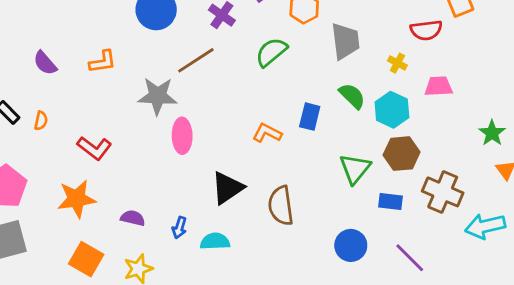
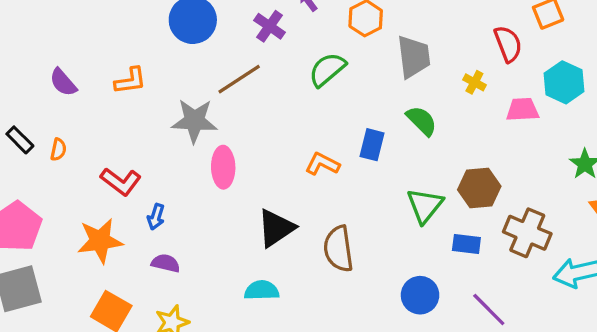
red semicircle: (426, 30) -> (508, 44), turned -104
cyan hexagon: (392, 110) -> (564, 82), moved
blue arrow: (179, 228) -> (156, 217), moved

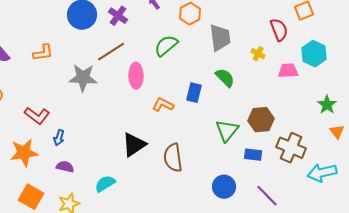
purple cross: (270, 26) -> (118, 16), moved
pink ellipse: (223, 167) -> (136, 76), moved
cyan semicircle: (262, 290) -> (105, 184), moved, turned -30

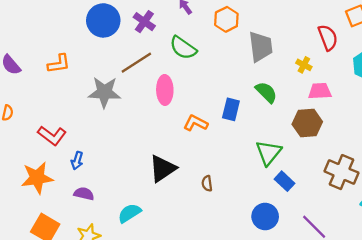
green semicircle: (166, 46) -> (183, 48), moved, turned -105
pink trapezoid: (288, 71) -> (320, 91), moved
brown hexagon: (261, 120) -> (307, 123), moved
blue rectangle: (253, 155) -> (284, 181), moved, turned 36
brown semicircle: (173, 158) -> (207, 183), size x0.5

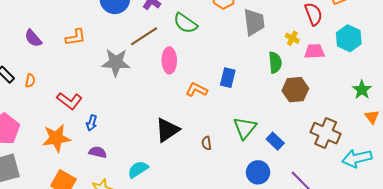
pink trapezoid: (320, 91) -> (314, 51), moved
green semicircle: (266, 92) -> (275, 62), moved, turned 40
green triangle: (269, 153) -> (245, 128), moved

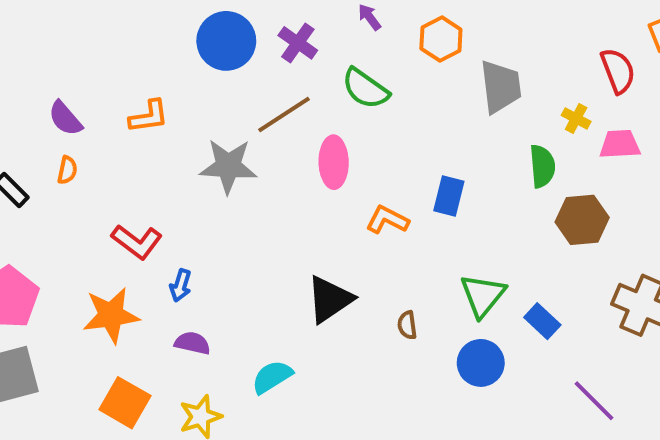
orange semicircle: (30, 81) -> (67, 170), moved
blue circle: (258, 172) -> (481, 363), moved

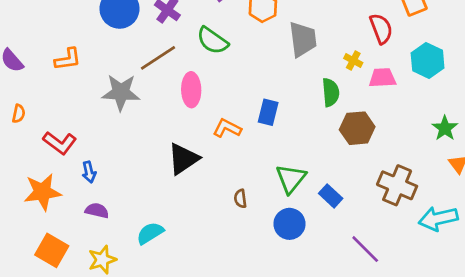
orange semicircle: (67, 170) -> (19, 114), moved
blue arrow: (181, 285) -> (89, 172), turned -30
black triangle: (330, 299) -> (183, 159), moved

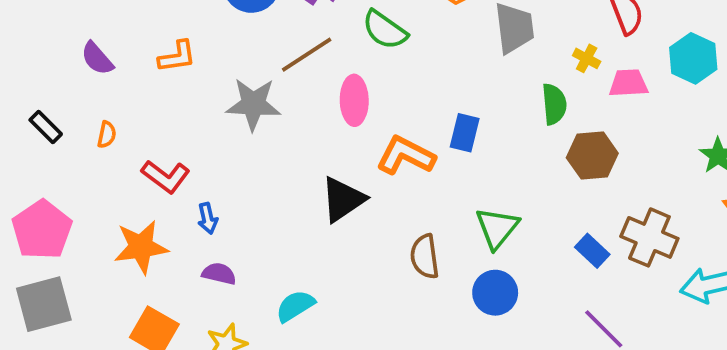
orange L-shape: (227, 128) -> (406, 156), size x1.4
blue rectangle: (331, 196) -> (592, 251), moved
brown semicircle: (240, 199) -> (425, 256), size x1.6

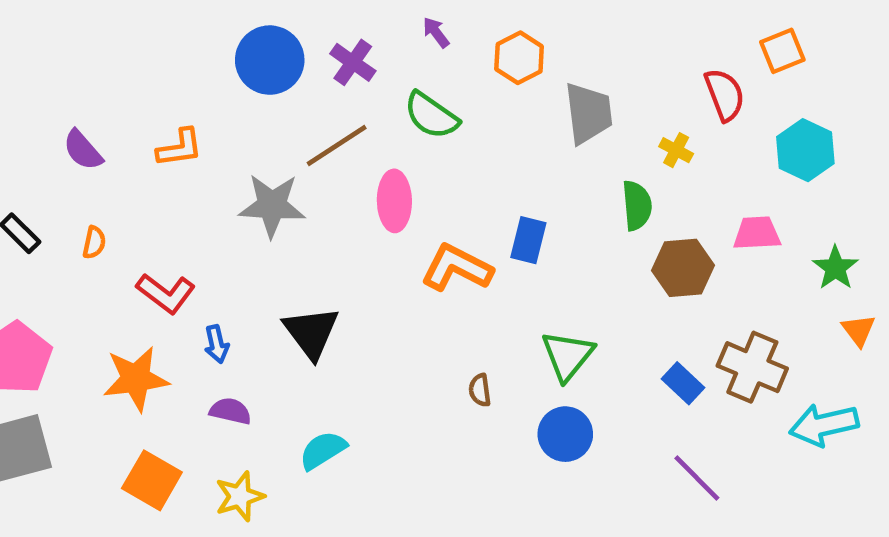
pink trapezoid: (628, 83) -> (757, 233), moved
black triangle: (343, 199) -> (311, 333), moved, turned -33
brown semicircle: (425, 256) -> (480, 390), size x0.6

